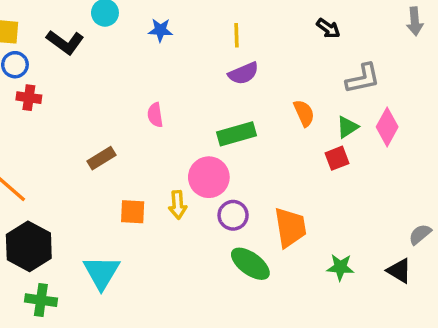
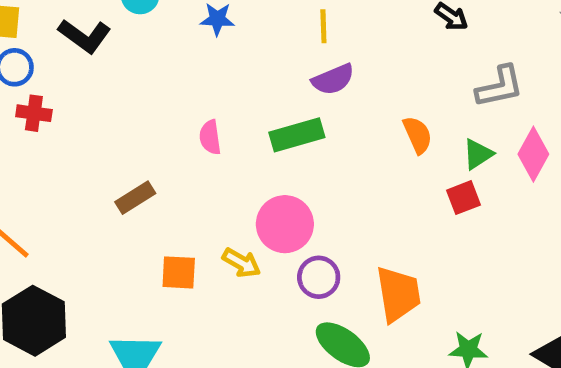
green rectangle: (237, 134) -> (297, 135), moved
yellow arrow: (178, 205) -> (241, 263), turned -56

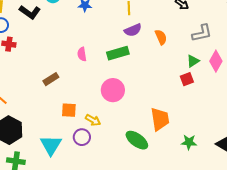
orange semicircle: (418, 135) -> (161, 37), moved
yellow arrow: (241, 263) -> (93, 120), moved
purple circle: (319, 277) -> (82, 137), moved

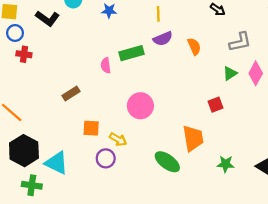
green rectangle: (118, 53) -> (131, 53), moved
red square: (187, 79) -> (215, 105), moved
cyan triangle: (51, 145) -> (56, 163), moved, turned -35

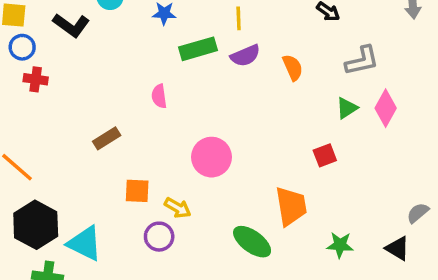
green rectangle: (131, 53) -> (198, 49), moved

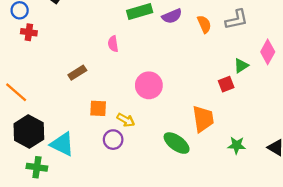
gray L-shape: (362, 61) -> (237, 20), moved
green triangle: (347, 108) -> (241, 66), moved

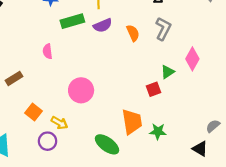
gray L-shape: (237, 20) -> (163, 29), turned -50
orange square: (98, 108) -> (33, 112), turned 35
green star: (237, 145) -> (158, 131), moved

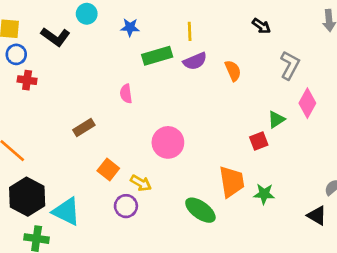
gray L-shape: (163, 29) -> (290, 65), moved

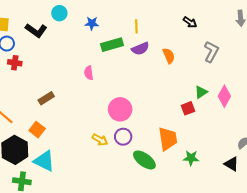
pink diamond: (307, 103) -> (224, 96), moved
brown rectangle: (84, 128) -> (46, 98), moved
orange square: (108, 170) -> (37, 130), moved
green star: (264, 194) -> (191, 158), moved
purple circle: (126, 206) -> (123, 137), moved

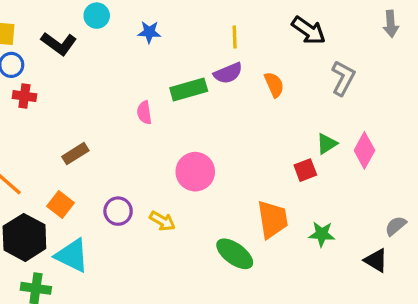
black arrow: (190, 22) -> (309, 30), size x1.5
yellow line: (136, 26) -> (235, 37), moved
green rectangle: (112, 45) -> (189, 90), moved
purple circle: (123, 137) -> (118, 211), moved
green star: (191, 158) -> (322, 234), moved

